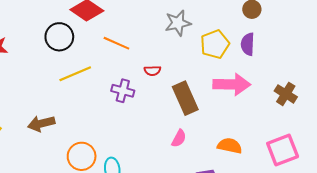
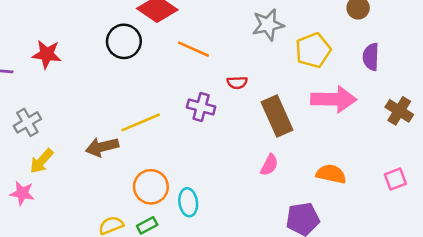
purple semicircle: (248, 44) -> (371, 57), moved
yellow line: (75, 74) -> (141, 122), moved
pink square: (283, 150) -> (395, 179), size x0.6

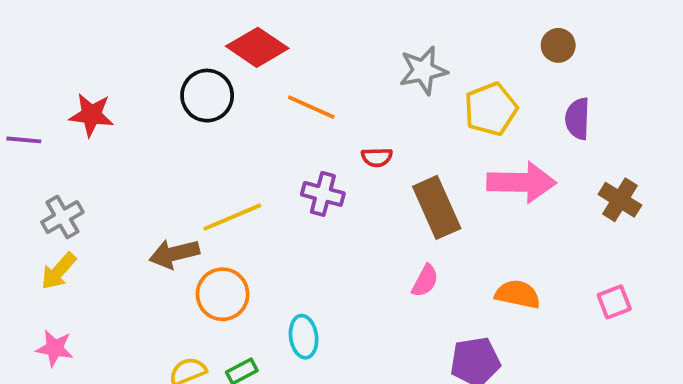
yellow arrow: (42, 161) -> (59, 271), moved
orange circle: (151, 187) -> (223, 294), moved
pink star: (22, 193) -> (55, 348), moved

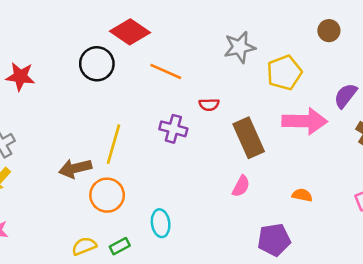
purple semicircle: (577, 119) -> (346, 96), moved, turned 36
yellow line: (232, 217) -> (113, 144), turned -51
orange semicircle: (518, 294) -> (302, 195), size x0.7

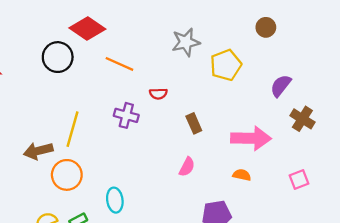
pink arrow: (305, 121) -> (251, 138), moved
brown rectangle: (249, 138) -> (194, 123), size x0.6

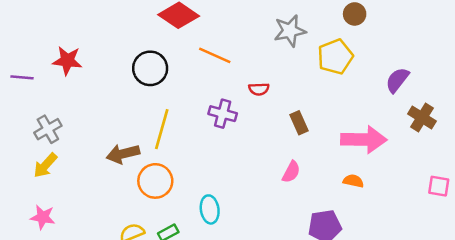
brown circle: (266, 27) -> (355, 14), moved
black circle: (58, 57) -> (150, 68), moved
pink square: (299, 179) -> (439, 186), moved, turned 30

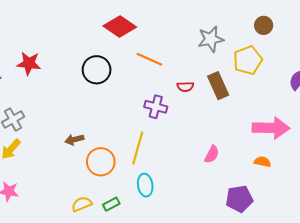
brown rectangle: (299, 123) -> (218, 86), moved, size x1.4
yellow line: (162, 129) -> (138, 148), moved
brown arrow: (123, 154) -> (74, 140), size x0.7

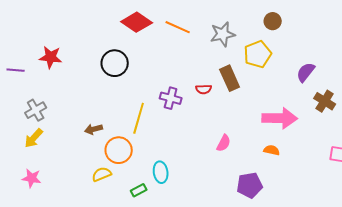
orange line: (149, 59) -> (178, 27), moved
red semicircle: (185, 87) -> (204, 89), moved
yellow line: (138, 148) -> (139, 118), moved
yellow semicircle: (82, 204) -> (102, 174), moved
green rectangle: (111, 204) -> (139, 190), moved

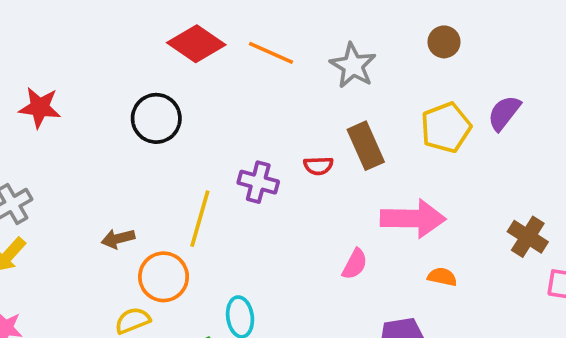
gray star: (223, 34) -> (353, 66), turned -30
yellow pentagon: (258, 54) -> (446, 127), moved
purple semicircle: (306, 72) -> (504, 113), moved
brown cross: (325, 101) -> (528, 237), moved
pink arrow: (280, 118) -> (413, 219), moved

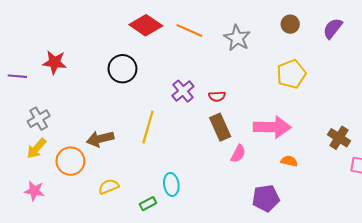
purple semicircle: (504, 113) -> (333, 28), moved
brown rectangle: (366, 146) -> (220, 127), moved
purple cross: (258, 182) -> (183, 91), moved, turned 35
brown arrow: (118, 239) -> (100, 139), size x1.4
orange circle: (164, 277) -> (70, 161), moved

